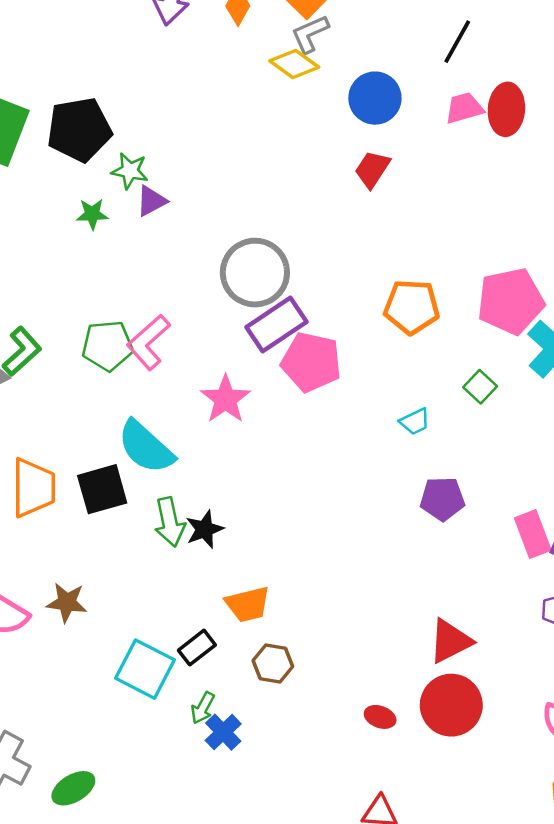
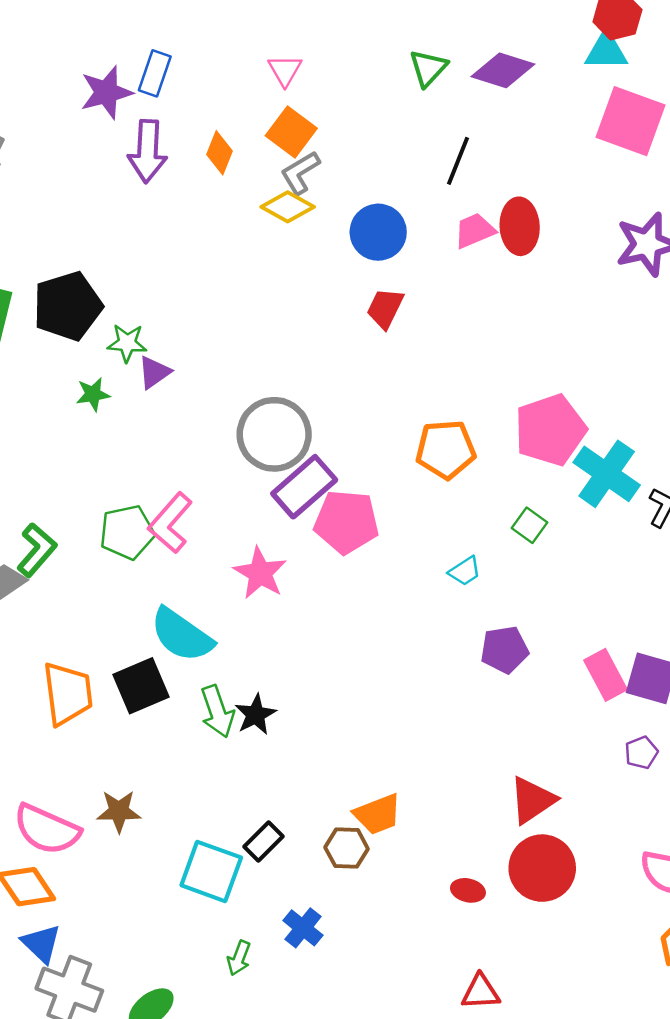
orange trapezoid: (248, 604) -> (378, 814), moved
green arrow: (203, 708) -> (239, 958), moved

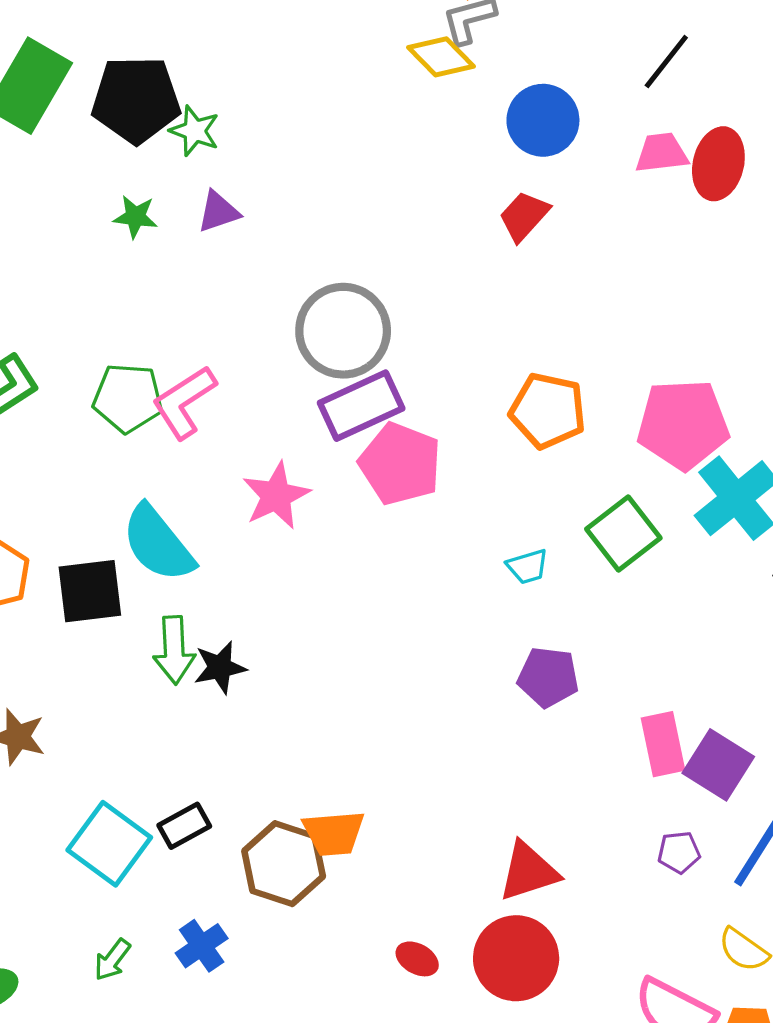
green star: (127, 343) -> (195, 131), moved
green square: (529, 525) -> (623, 534), size x1.6
brown hexagon: (347, 848) -> (284, 864), size x1.5

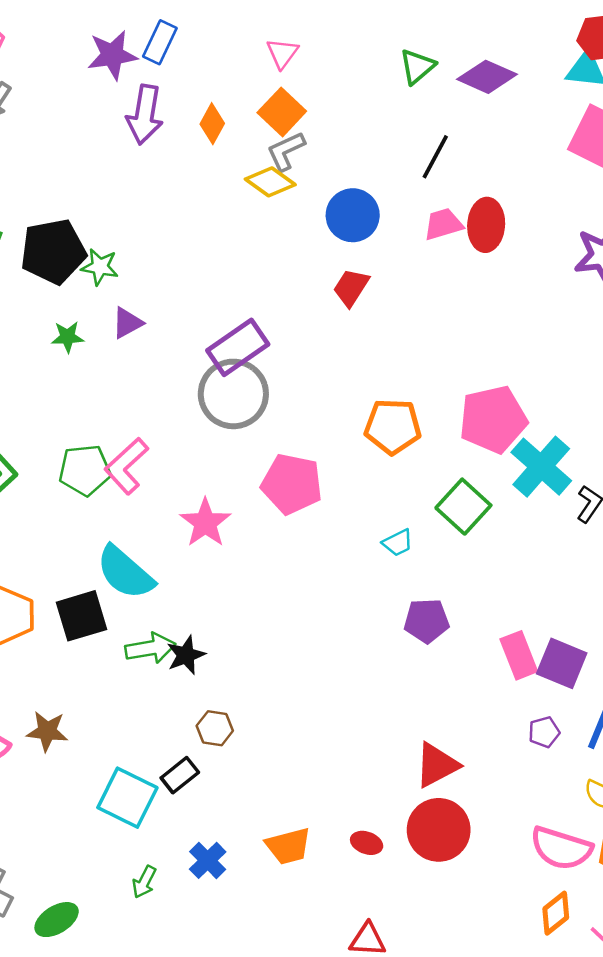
purple rectangle: (361, 406) -> (238, 347), moved
green arrow: (174, 650) -> (150, 648), turned -87
orange trapezoid: (334, 833) -> (288, 846), moved
brown hexagon: (284, 864) -> (215, 728), moved, size x0.6

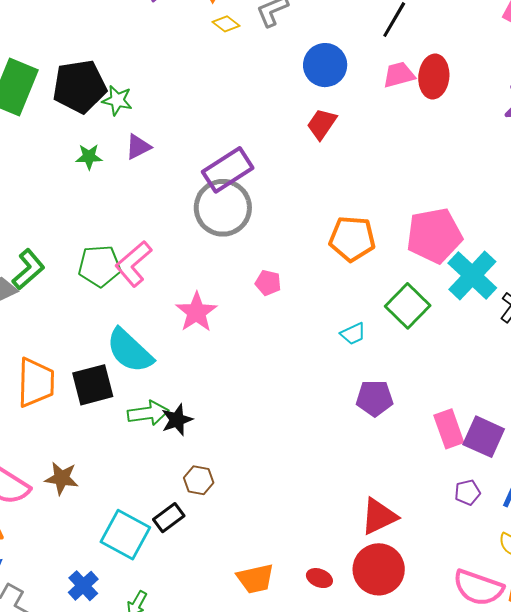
yellow diamond: (270, 182) -> (226, 24), moved, size x0.7
pink pentagon: (292, 484) -> (268, 283), size x0.5
blue cross: (208, 860) -> (83, 586), moved

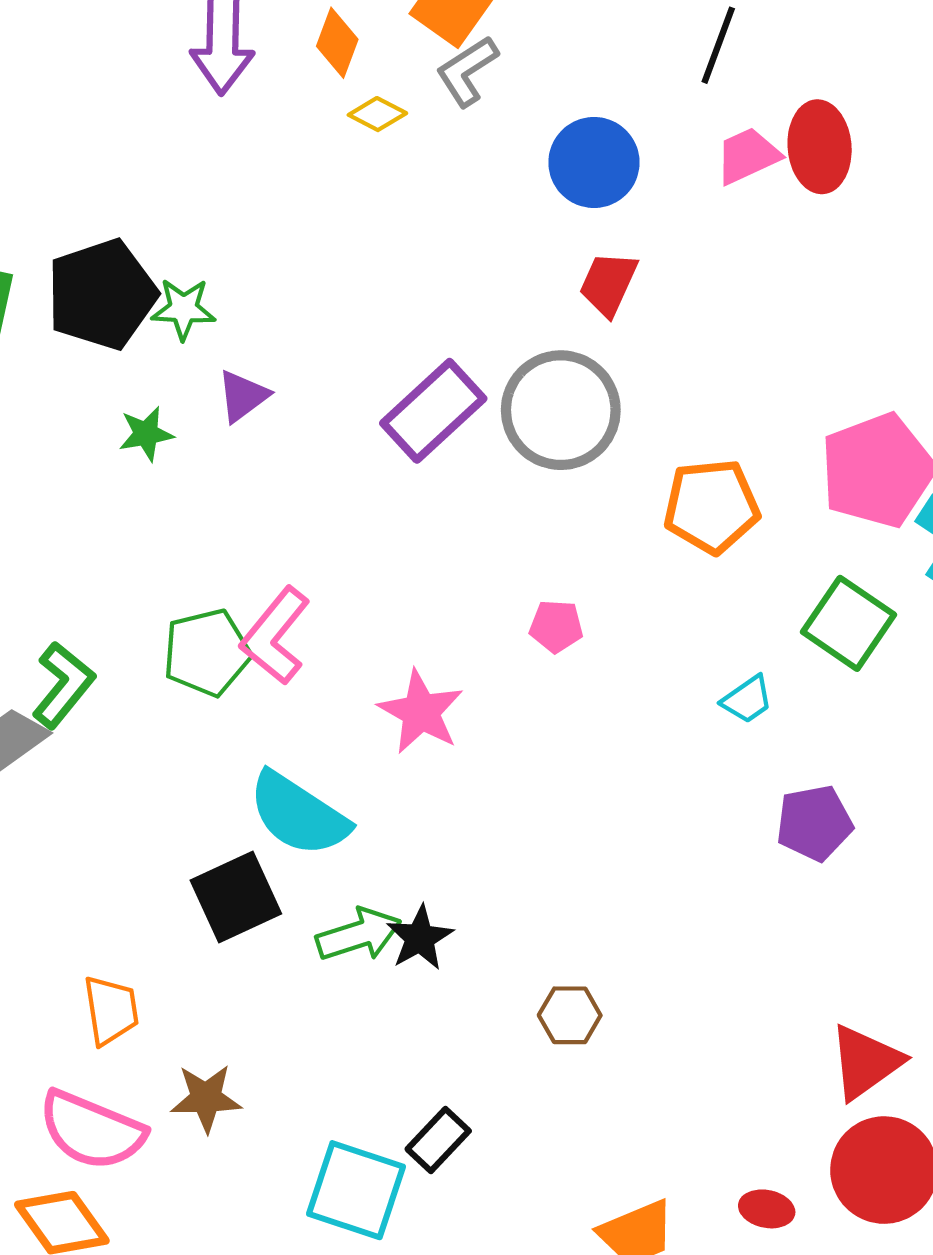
gray circle: (223, 208) -> (561, 410), moved
orange trapezoid: (36, 383) -> (111, 1010), moved, size x0.7
brown hexagon: (199, 480) -> (570, 1015), moved

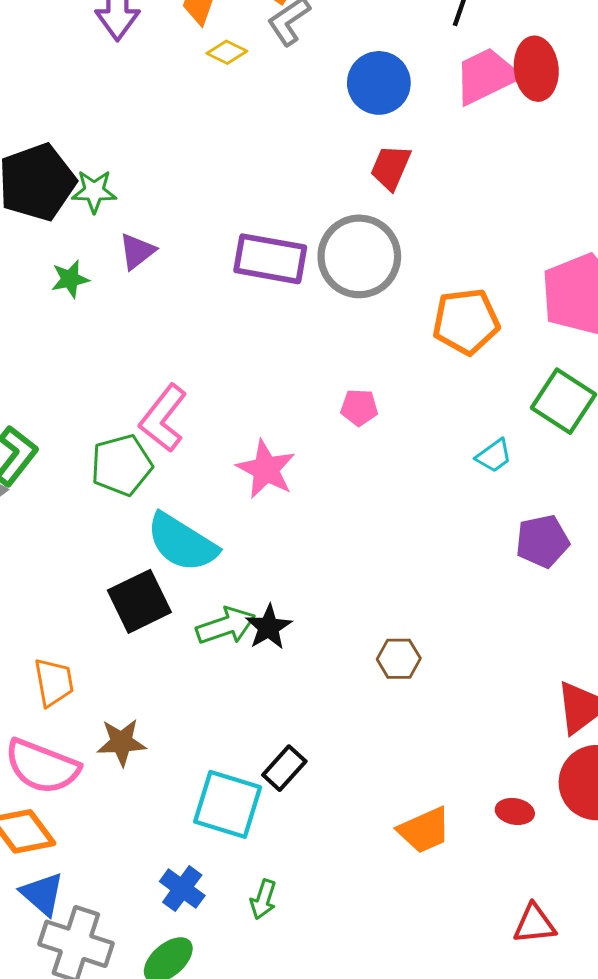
pink trapezoid: (748, 156) -> (486, 76), size x1.4
purple rectangle: (433, 411) -> (270, 259), turned 54
green pentagon: (207, 653) -> (121, 465), moved
brown hexagon: (570, 1015) -> (399, 659), moved

